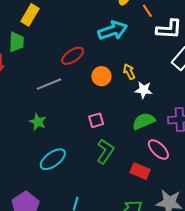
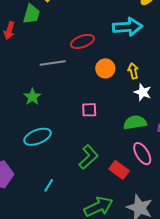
green L-shape: (105, 151) -> (88, 157), moved

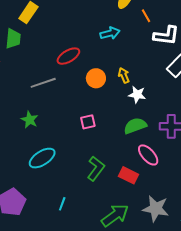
cyan arrow: (128, 27) -> (110, 33), size x0.7

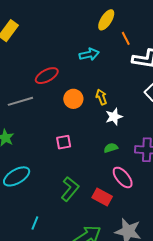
white star: (137, 95) -> (114, 117), turned -30
green semicircle: (135, 126) -> (111, 148), size x0.6

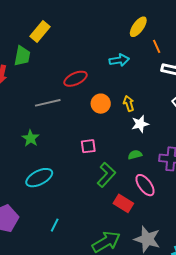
green L-shape: (70, 189) -> (106, 175), moved

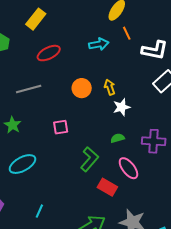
yellow rectangle: (40, 32) -> (36, 19), moved
orange line: (157, 46) -> (127, 33), moved
red ellipse: (76, 79) -> (49, 53), moved
pink square: (88, 146) -> (61, 127), moved

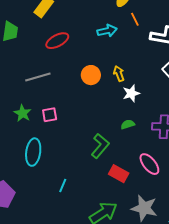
pink square: (61, 127) -> (50, 115), moved
cyan ellipse: (22, 164) -> (33, 152), turned -52
pink ellipse: (128, 168) -> (149, 164), moved
cyan line: (39, 211) -> (63, 186), moved

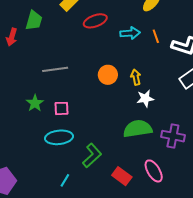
orange line: (135, 19) -> (156, 36), moved
red ellipse: (57, 41) -> (95, 21), moved
green semicircle: (128, 124) -> (138, 129), size x2.0
green L-shape: (100, 146) -> (92, 155), moved
cyan ellipse: (33, 152) -> (59, 137), moved, turned 68

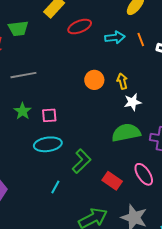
green trapezoid: (34, 20) -> (18, 28), turned 70
gray line: (55, 69) -> (23, 75), moved

